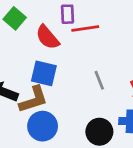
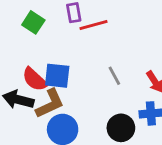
green square: (15, 18) -> (33, 22), moved
red semicircle: (47, 37) -> (35, 79), moved

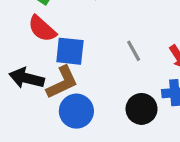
red semicircle: (35, 79) -> (42, 29), moved

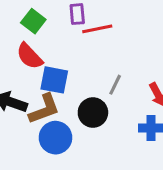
gray line: (134, 51) -> (115, 85), turned 50
black circle: (142, 109) -> (93, 113), moved

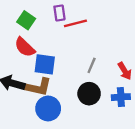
brown L-shape: (44, 109) -> (38, 87), turned 36
black circle: (93, 113) -> (89, 94), moved

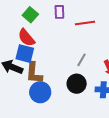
red line: (75, 23) -> (85, 23), moved
blue square: (45, 64) -> (25, 54), moved
brown L-shape: (38, 87) -> (34, 73), turned 75

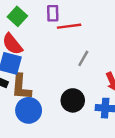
red line: (85, 23) -> (69, 26), moved
gray line: (82, 60) -> (83, 58), moved

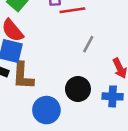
blue circle: (29, 110) -> (46, 110), moved

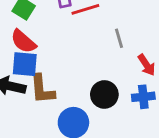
gray line: (88, 44) -> (119, 38), moved, turned -36

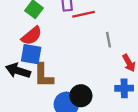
red semicircle: (23, 41) -> (32, 36), turned -85
black circle: (104, 94) -> (81, 96), moved

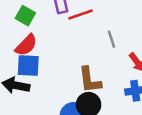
brown L-shape: (43, 75) -> (90, 80), moved

